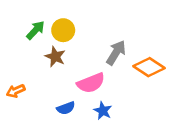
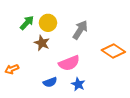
gray arrow: (116, 53) -> (80, 30), moved

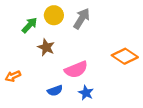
yellow circle: (48, 23) -> (54, 15), moved
gray arrow: (80, 30) -> (82, 19), moved

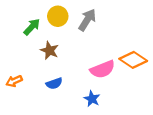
pink semicircle: (76, 70) -> (103, 69), moved
blue semicircle: (55, 91) -> (54, 83), moved

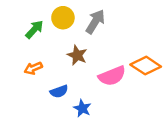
brown star: (50, 50) -> (77, 55), moved
orange arrow: (14, 81) -> (33, 68), moved
blue star: (92, 99) -> (82, 108), moved

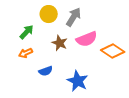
green arrow: (34, 29) -> (27, 32), moved
pink semicircle: (112, 76) -> (87, 39), moved
blue star: (82, 108) -> (78, 81), moved, size x1.5

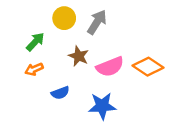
pink semicircle: (87, 39) -> (110, 67), moved
blue star: (78, 81) -> (102, 106), turned -30

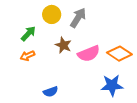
blue semicircle: (60, 93) -> (51, 92), moved
blue star: (102, 106) -> (112, 85), moved

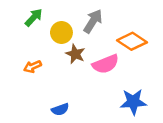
yellow circle: (52, 14) -> (61, 33), moved
green arrow: (28, 34) -> (34, 17), moved
orange diamond: (119, 54) -> (132, 41), moved

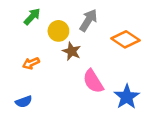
pink semicircle: (106, 64) -> (93, 81), moved, turned 80
blue star: (133, 102) -> (127, 97), turned -30
blue semicircle: (60, 109) -> (24, 102), moved

